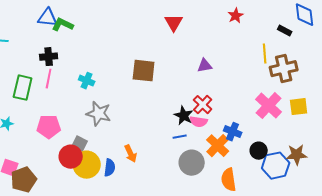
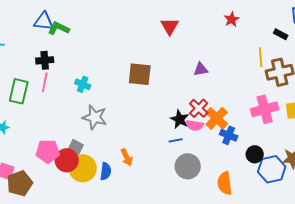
pink cross: (269, 106) -> (265, 109), turned 32
pink pentagon: (49, 127) -> (48, 151), moved
orange cross: (218, 146) -> (217, 118), moved

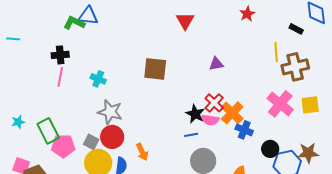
blue triangle: (44, 21) -> (88, 16), moved
green rectangle: (19, 91) -> (48, 131), moved, turned -40
pink cross: (265, 109) -> (280, 104), turned -36
red circle: (67, 160) -> (112, 137), moved

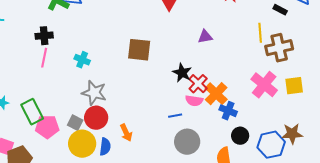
purple triangle: (216, 64) -> (205, 37), moved
black star: (195, 114) -> (182, 73), moved
black circle: (270, 149) -> (240, 136), moved

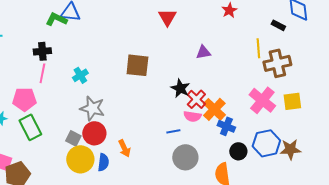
cyan cross: (82, 60) -> (80, 75), turned 35
pink pentagon: (47, 127) -> (24, 99), moved
blue hexagon: (271, 145) -> (266, 143), moved

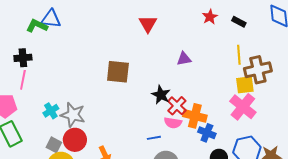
black rectangle: (278, 25) -> (239, 22), moved
cyan cross: (80, 75) -> (51, 111), moved
yellow square: (292, 101) -> (245, 85), moved
orange cross: (214, 109) -> (195, 116), turned -30

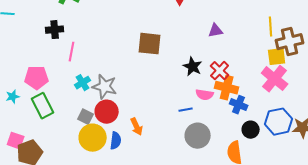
pink line: (23, 80) -> (72, 52), moved
red cross: (177, 106) -> (220, 71), moved

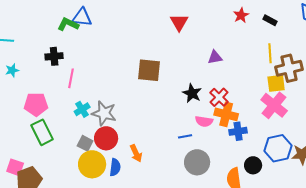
cyan star: (13, 97) -> (12, 70), moved
blue cross: (239, 105) -> (238, 131), turned -30
black circle: (251, 130) -> (253, 165), moved

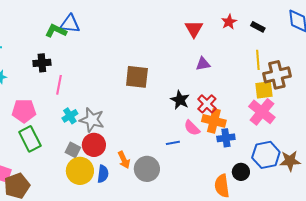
red triangle: (179, 22) -> (194, 29), moved
pink semicircle: (204, 121) -> (192, 128), turned 36
gray circle: (197, 162) -> (147, 169), moved

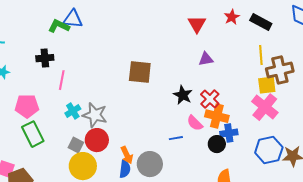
black rectangle: (258, 27) -> (261, 22), size x1.5
black circle: (241, 172) -> (217, 144), moved
blue semicircle: (103, 174) -> (125, 169), moved

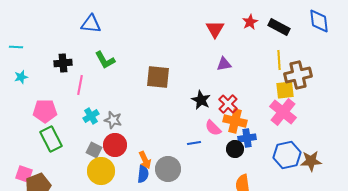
green L-shape: (59, 26) -> (105, 60), moved, turned -145
gray star: (95, 115) -> (113, 120), size x0.7

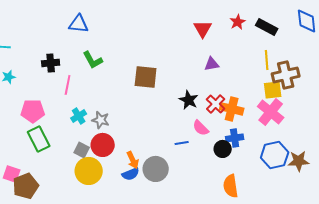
orange cross: (235, 121) -> (232, 109), moved
blue semicircle: (143, 174) -> (131, 174), turned 60

